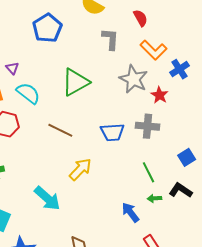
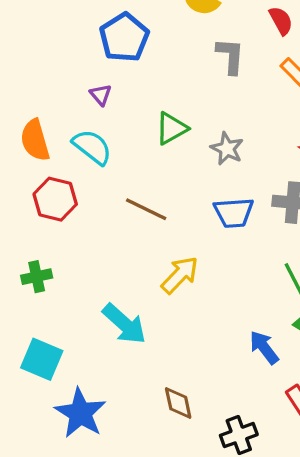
purple triangle: (12, 68) -> (101, 95), moved
gray star: (133, 79) -> (227, 149), moved, size x0.7
green triangle: (75, 82) -> (171, 128), size x0.7

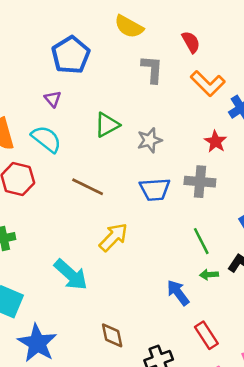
gray star: (227, 149) -> (150, 140), turned 30

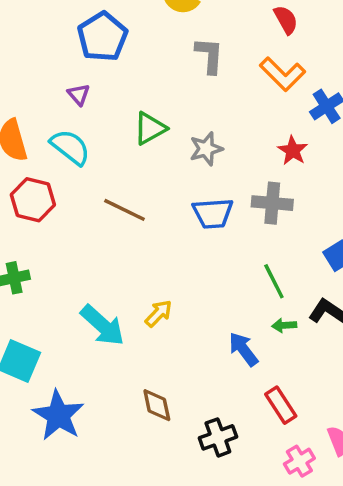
red semicircle: (191, 42) -> (286, 20), moved
yellow arrow: (113, 237) -> (159, 313), moved, size x0.7

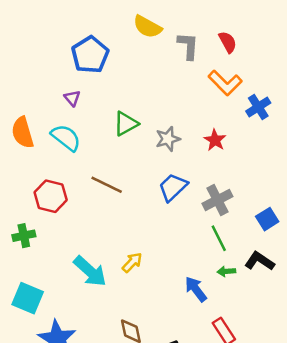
gray L-shape: (209, 55) -> (188, 46), moved
red star: (293, 150) -> (215, 140), moved
red hexagon: (33, 200) -> (51, 196), moved
gray cross: (272, 203) -> (217, 200), moved, turned -32
blue trapezoid: (213, 213) -> (173, 187), turned 140

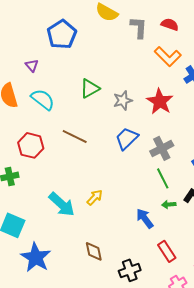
red semicircle: (228, 42) -> (170, 24), turned -42
purple triangle: (72, 98) -> (32, 65), moved
red star: (215, 140) -> (160, 101), size x1.5

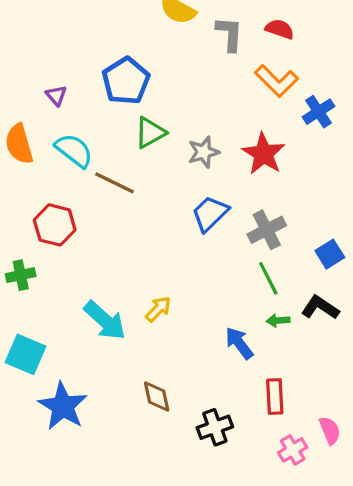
blue pentagon: (62, 34) -> (126, 81), moved
brown line: (75, 136) -> (115, 183), moved
red rectangle: (167, 251) -> (275, 397), turned 30

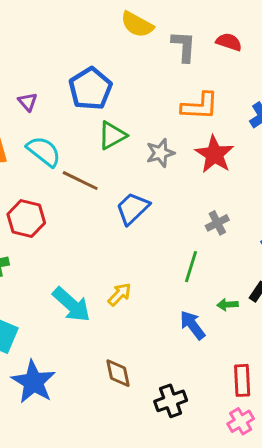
orange L-shape: (276, 81) -> (200, 106), moved, turned -42
blue trapezoid: (210, 214) -> (133, 208), moved
gray cross: (267, 230) -> (217, 223), size x0.7
green line: (268, 278) -> (191, 267), moved, turned 44
red rectangle: (275, 397) -> (242, 380), moved

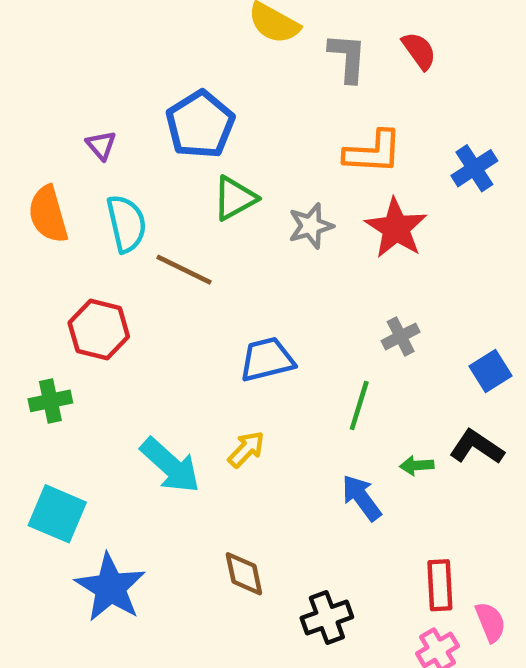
red semicircle: (229, 42) -> (419, 51), turned 35
cyan semicircle: (44, 151) -> (126, 224), turned 39
blue trapezoid: (133, 208) -> (267, 359), moved, turned 30

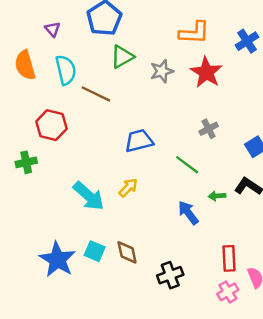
green line: (359, 406) -> (187, 165), turned -70
cyan square: (57, 514) -> (95, 251), moved, size x0.7

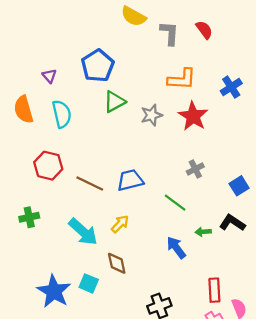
brown line: (96, 94) -> (90, 184), moved
green cross: (26, 162) -> (29, 217), moved
brown diamond: (127, 252) -> (117, 263), moved

